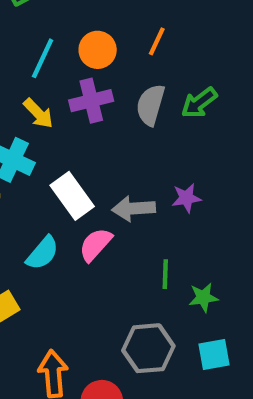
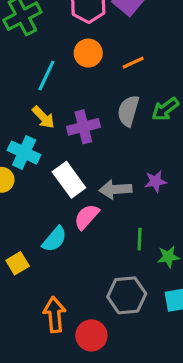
orange line: (157, 41) -> (133, 63), turned 40
orange circle: (98, 50) -> (88, 53), moved
purple cross: (91, 101) -> (83, 127), moved
cyan semicircle: (43, 253) -> (55, 239), moved

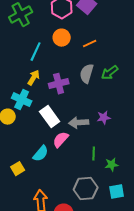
yellow arrow: (43, 117) -> (34, 78), turned -105

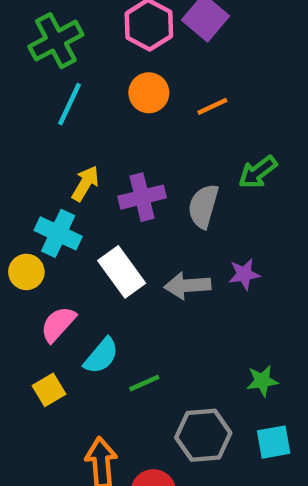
cyan line: (36, 52) -> (69, 104), moved
gray semicircle: (87, 74) -> (203, 206), moved
pink semicircle: (61, 140) -> (58, 324), moved
green line: (94, 154) -> (144, 383), moved, turned 64

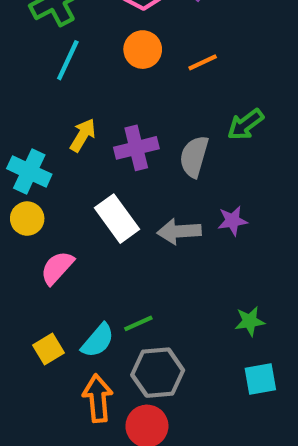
cyan cross: (58, 233) -> (29, 171), moved
cyan semicircle: (101, 356) -> (98, 340), moved
yellow square: (49, 390) -> (49, 349), moved
gray hexagon: (203, 435) -> (158, 373), moved

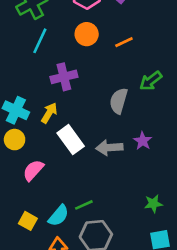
yellow arrow: (83, 135) -> (49, 113), moved
purple cross: (136, 148) -> (64, 77), moved
purple star: (233, 221) -> (143, 141), turned -30
yellow square: (49, 349) -> (28, 221), turned -30

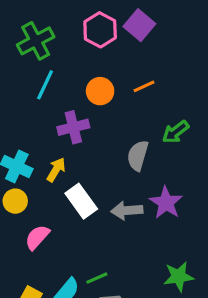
orange circle: (87, 34) -> (100, 91), moved
purple star: (143, 141) -> (166, 203), size x1.5
green star: (153, 204) -> (179, 276), size x1.4

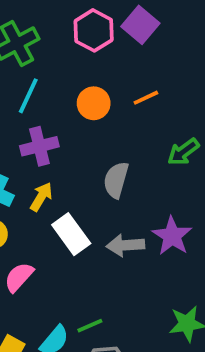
purple cross: (73, 127) -> (39, 146), moved
gray semicircle: (138, 156) -> (116, 180), moved

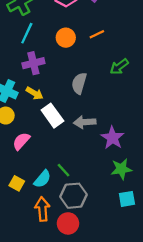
yellow arrow: (41, 197) -> (35, 93), turned 90
purple star: (172, 236) -> (112, 138), moved
green line: (90, 326) -> (64, 170), turned 72

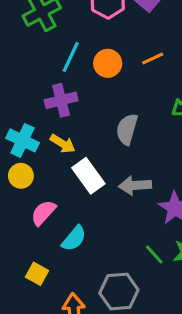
cyan line: (27, 33) -> (71, 57), moved
green line: (64, 170) -> (154, 255), moved
cyan semicircle: (42, 179) -> (74, 238), moved

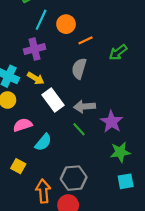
orange line: (153, 59) -> (86, 40), moved
pink semicircle: (43, 213) -> (23, 125), turned 30
green line: (154, 255) -> (79, 129), moved

